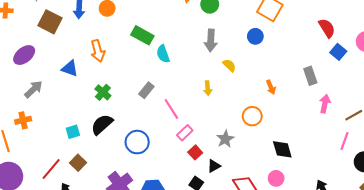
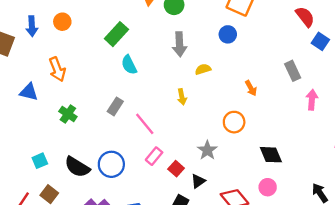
green rectangle: (142, 35) -> (116, 34), moved, turned -70
yellow semicircle: (229, 65) -> (203, 69), turned -56
black semicircle: (102, 124) -> (77, 167), moved, turned -100
pink rectangle: (185, 133) -> (154, 156), moved

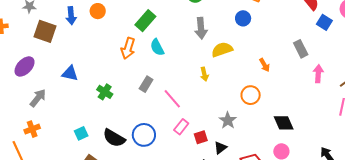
orange arrow: (57, 69) -> (128, 48), moved, turned 40
yellow semicircle: (203, 69) -> (222, 50), size x1.5
red square: (176, 169) -> (201, 137), turned 32

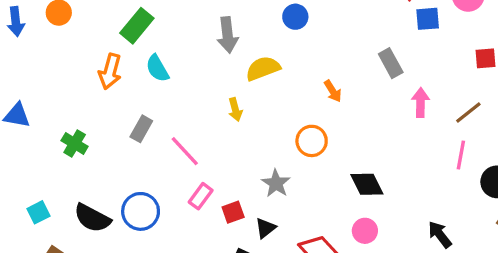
blue square: (324, 22) -> (428, 19), turned -35

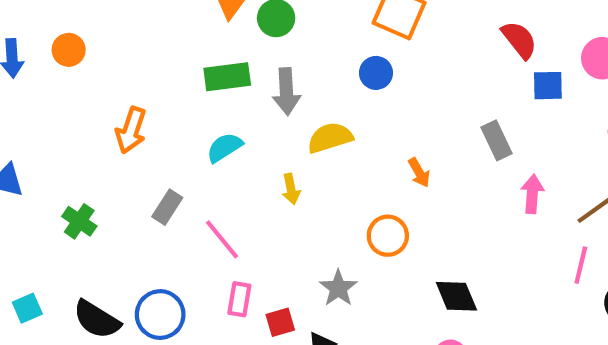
green rectangle: (137, 26) -> (227, 77), moved, turned 40
cyan semicircle: (157, 68) -> (224, 147), moved, turned 84
pink rectangle: (201, 196) -> (239, 299), turned -30

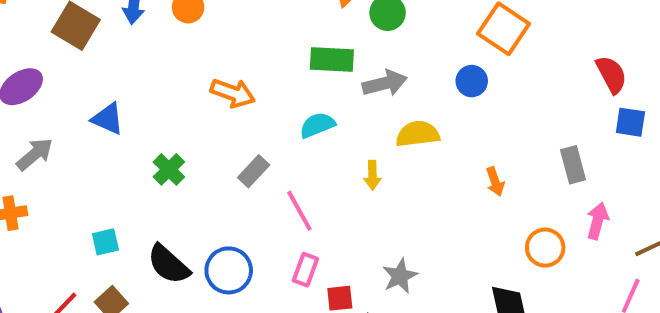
gray arrow: (286, 91) -> (385, 83), turned -111
orange arrow: (131, 130) -> (233, 93), turned -99
orange circle: (388, 236) -> (545, 248), moved

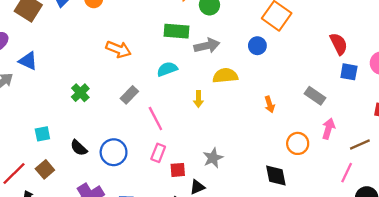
blue triangle: (108, 119) -> (28, 61), moved
gray rectangle: (573, 165) -> (315, 96), turned -42
black semicircle: (169, 264) -> (79, 148), size x0.7

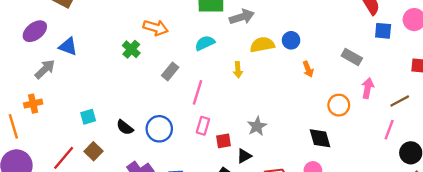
blue circle: (257, 46) -> (291, 40), moved
green cross: (80, 93) -> (131, 49), moved
pink line: (155, 119) -> (198, 92), turned 50

